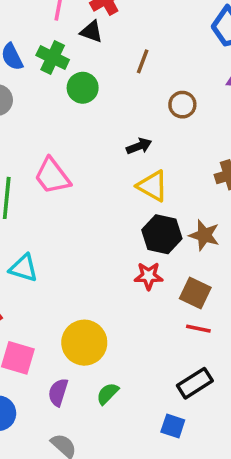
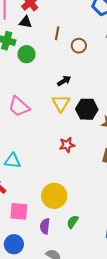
brown circle: (182, 105) -> (79, 46), moved
yellow triangle: (153, 186) -> (61, 103), moved, turned 42
black hexagon: (162, 234) -> (87, 109), moved
red star: (149, 276) -> (67, 145), moved

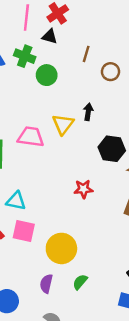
black arrow: (64, 81) -> (88, 112), turned -56
yellow triangle: (61, 103) -> (63, 124), moved
pink trapezoid: (19, 107) -> (31, 137), turned 140
pink square: (19, 211) -> (24, 231), moved

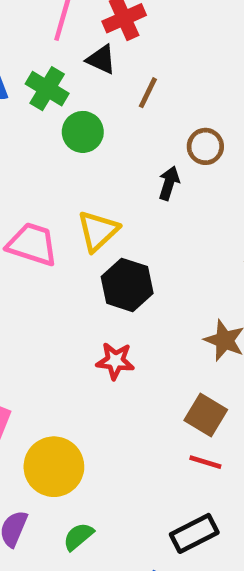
brown line: (86, 54) -> (148, 93), moved
black arrow: (88, 112) -> (169, 183), moved
black hexagon: (112, 149) -> (127, 285), moved

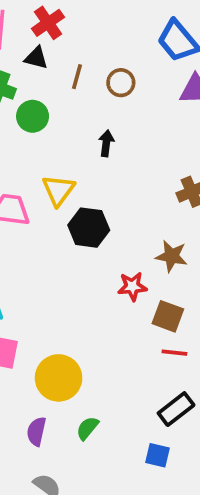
brown circle: (205, 146) -> (121, 83), moved
red star: (115, 361) -> (132, 286), moved

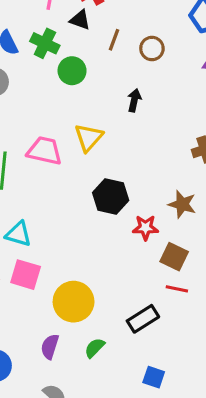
black hexagon: (89, 228) -> (111, 197), moved
black rectangle: (176, 409) -> (143, 319), moved

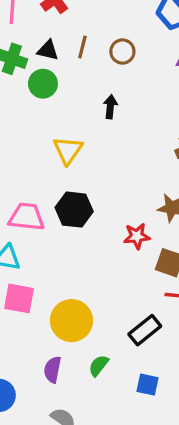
black triangle: (80, 20) -> (48, 50), moved
pink trapezoid: (45, 151) -> (27, 217), moved
black hexagon: (111, 197) -> (74, 210), moved
blue square: (154, 377) -> (148, 385), moved

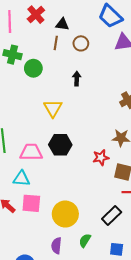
black triangle: (48, 50) -> (62, 24), moved

